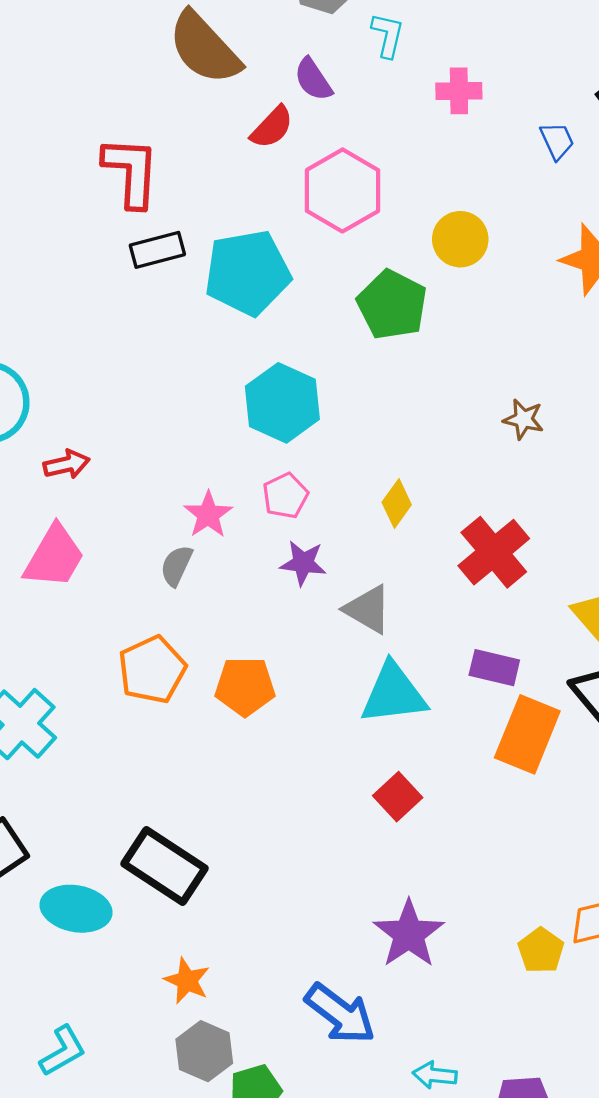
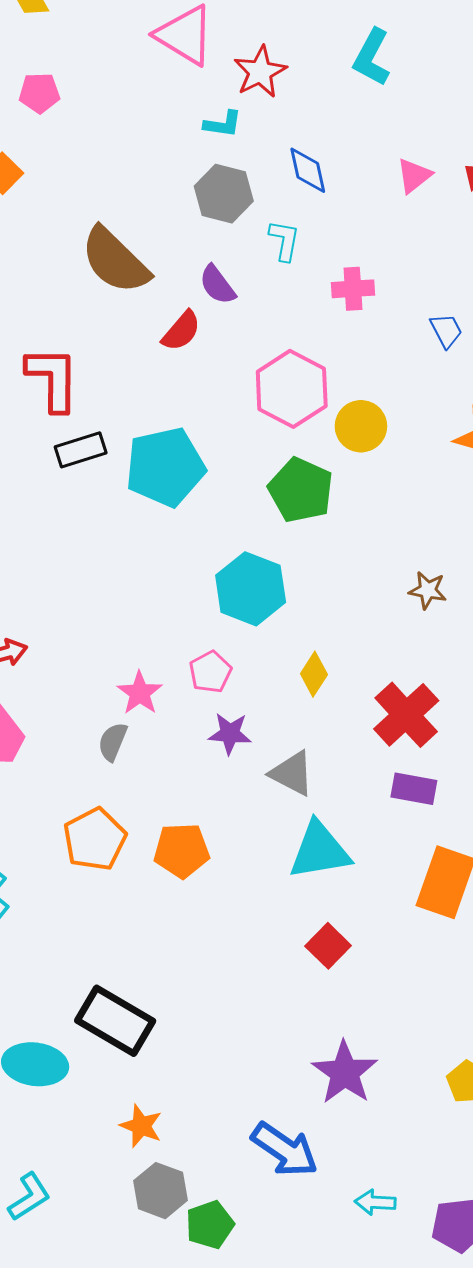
pink hexagon: (342, 190) -> (292, 389), moved
cyan hexagon: (282, 403) -> (251, 589), moved
purple rectangle: (494, 668) -> (414, 789), moved

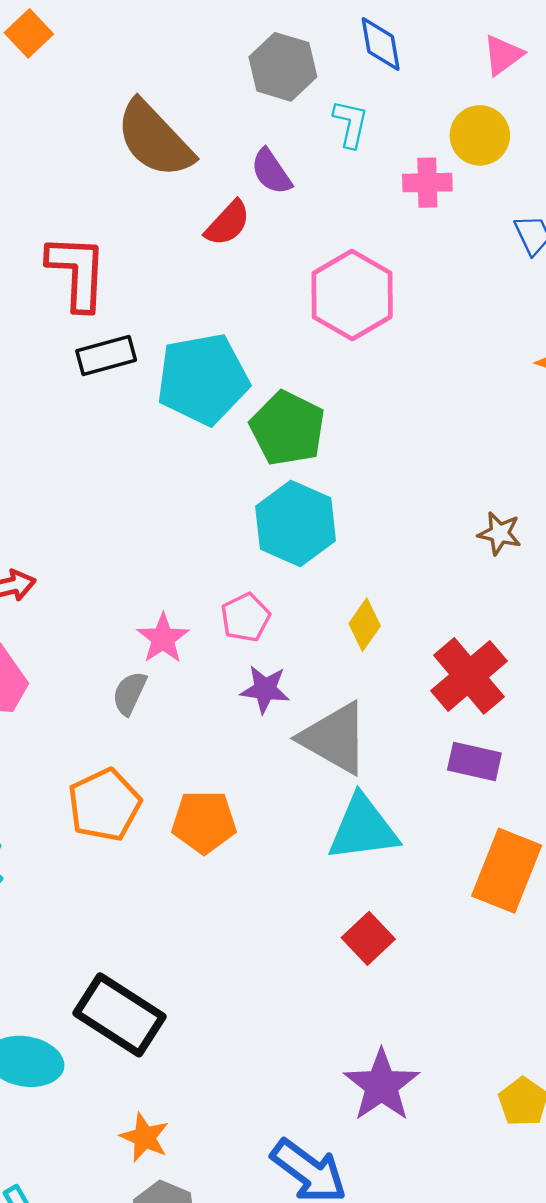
yellow circle: (361, 426) -> (480, 135), moved
green pentagon: (301, 490) -> (288, 428), moved
gray triangle: (292, 773) -> (335, 738), size x1.4

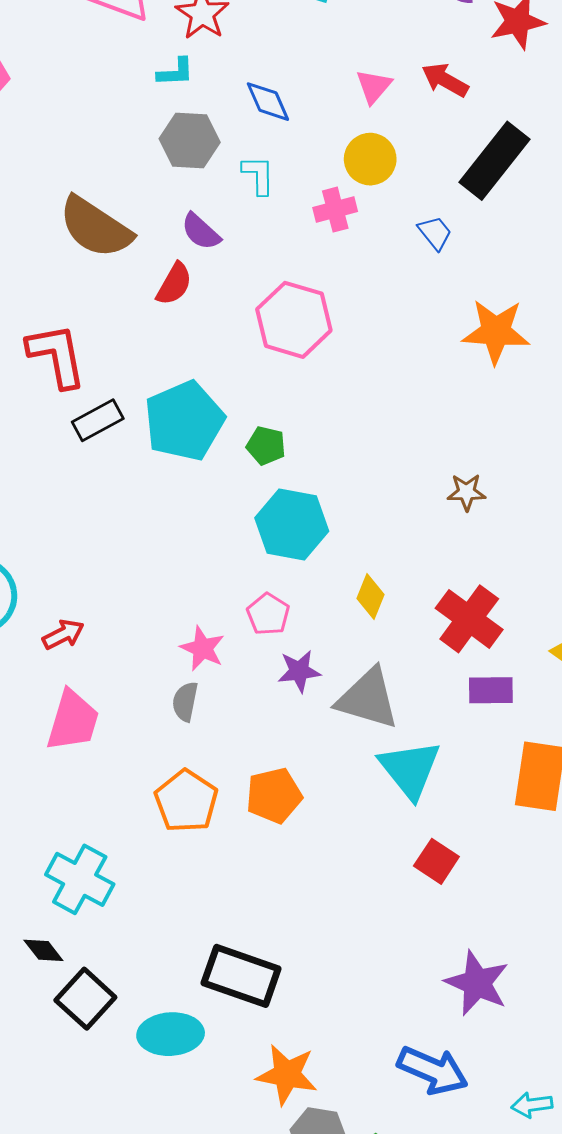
green pentagon: (288, 428) -> (266, 446), size x0.6
cyan triangle: (363, 828) -> (410, 769), turned -48
orange star: (145, 1137) -> (287, 1075), size x1.4

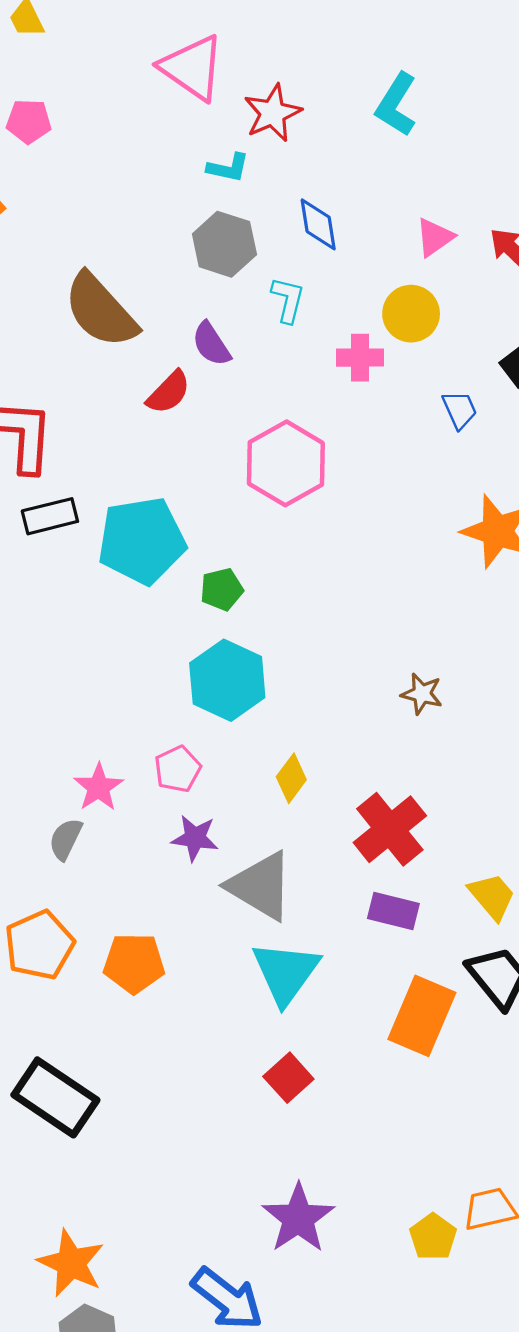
green pentagon: (266, 446) -> (222, 589), turned 30
black rectangle: (241, 976) -> (55, 1097), moved

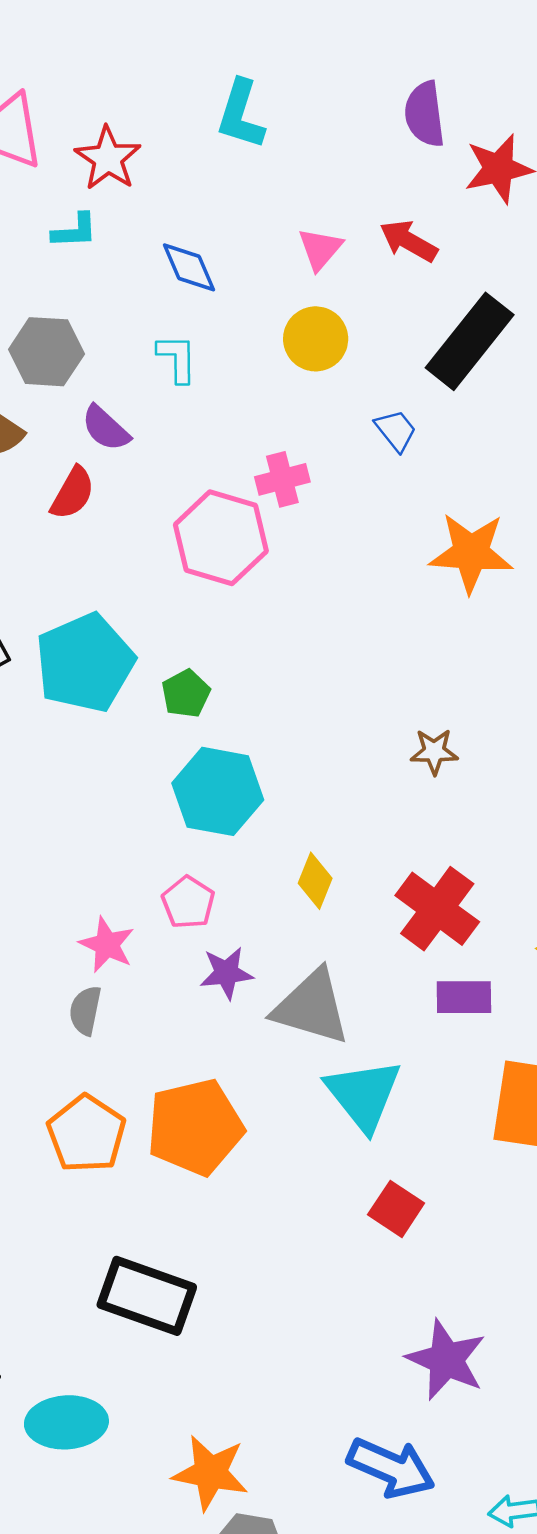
gray hexagon: (224, 244) -> (46, 352), moved
pink cross: (360, 358) -> (282, 479), moved
orange pentagon: (134, 963) -> (195, 1127), size x1.4

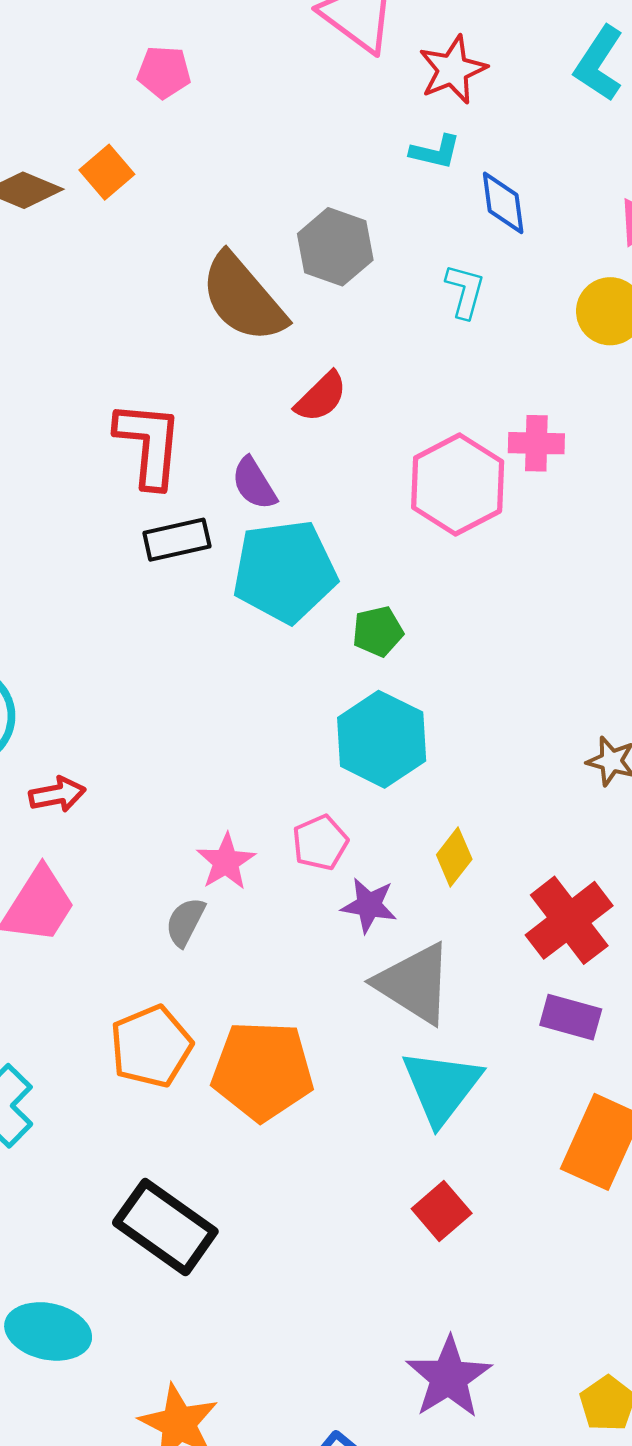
cyan L-shape: (75, 231) -> (435, 152), moved
purple semicircle: (106, 428) -> (254, 484), moved
purple star: (226, 973) -> (369, 905), moved

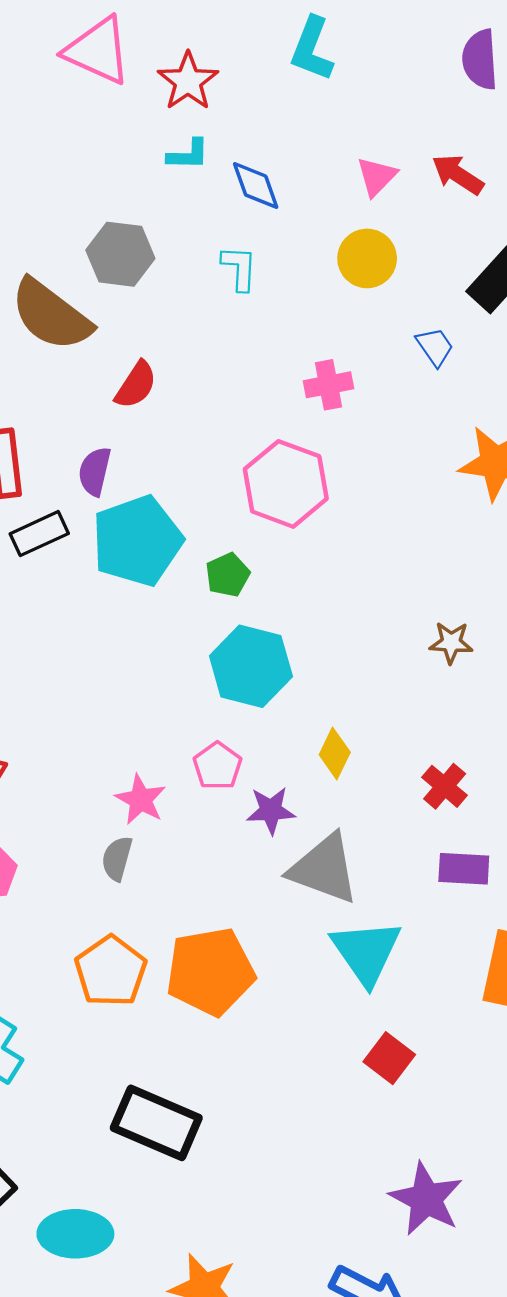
purple semicircle: (254, 484) -> (95, 471), turned 57
pink hexagon: (458, 484) -> (286, 484), moved
red cross: (569, 920) -> (445, 786), size x0.6

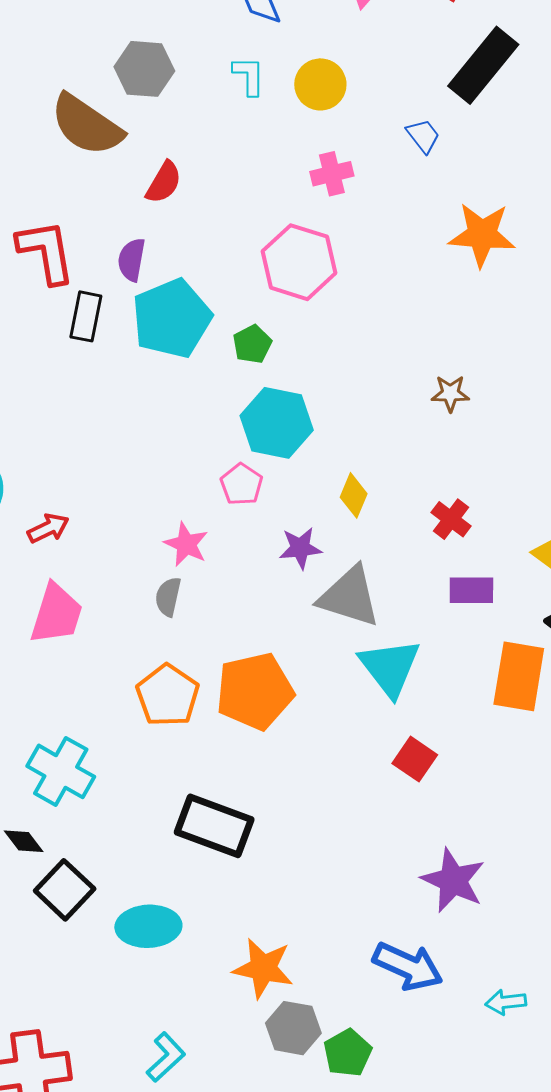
yellow circle: (367, 258) -> (320, 84), moved
black rectangle: (39, 534) -> (86, 316), turned -51
pink pentagon: (217, 766) -> (242, 484), moved

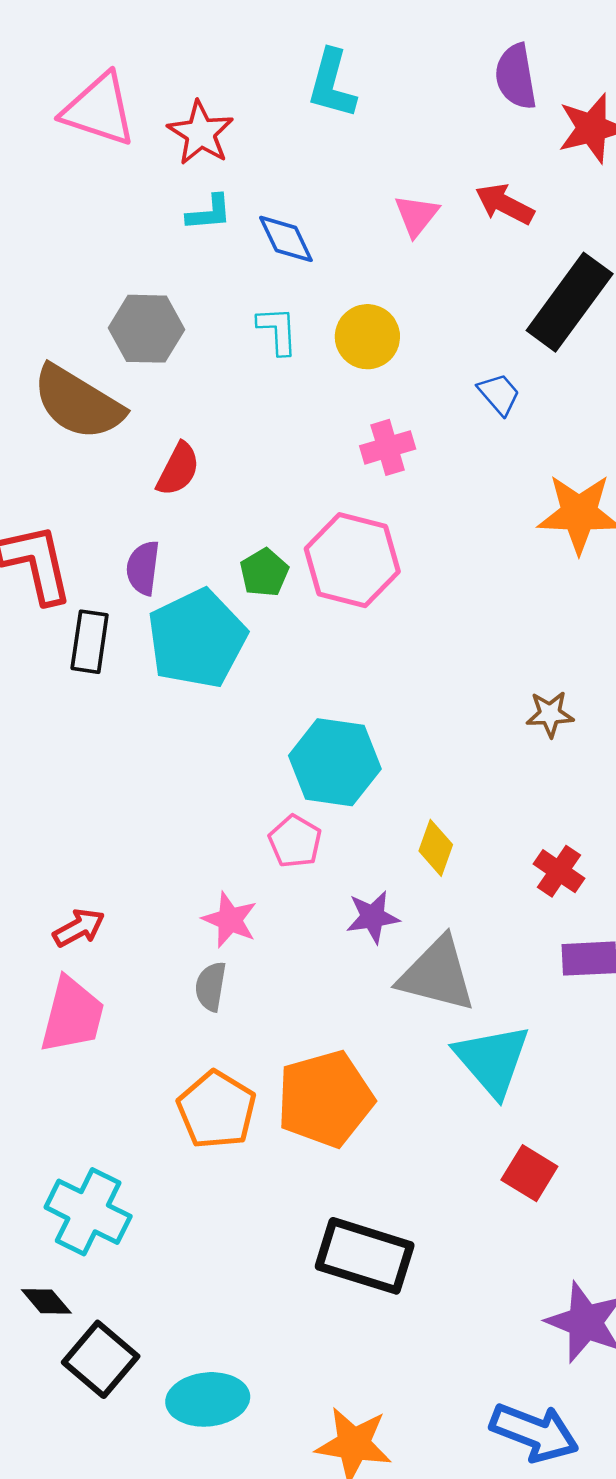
green pentagon: (252, 344) -> (264, 573), moved
red arrow: (48, 528) -> (79, 928), moved
black rectangle: (214, 826) -> (365, 1256), moved

